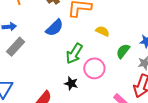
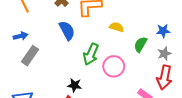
blue semicircle: (55, 28) -> (67, 31), turned -66
black star: (71, 83) -> (75, 85), moved

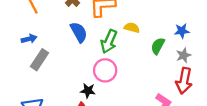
green arrow: (91, 54) -> (109, 41), moved
pink circle: (114, 66) -> (105, 70), moved

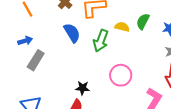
green semicircle: (158, 46) -> (143, 21), moved
pink circle: (105, 70) -> (121, 75), moved

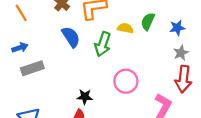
gray rectangle: (36, 60) -> (32, 68), turned 42

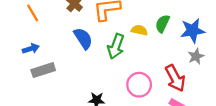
blue star: (177, 28) -> (193, 31), size x1.5
red arrow: (183, 79) -> (175, 78), moved, turned -35

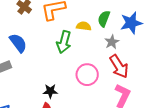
blue semicircle: (83, 38) -> (18, 43), moved
gray star: (196, 56) -> (112, 42), moved

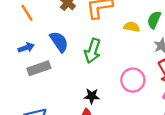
green arrow: (64, 42) -> (93, 51), moved

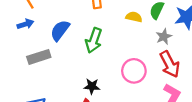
blue semicircle: (59, 42) -> (60, 30), turned -110
blue arrow: (26, 48) -> (25, 24), moved

